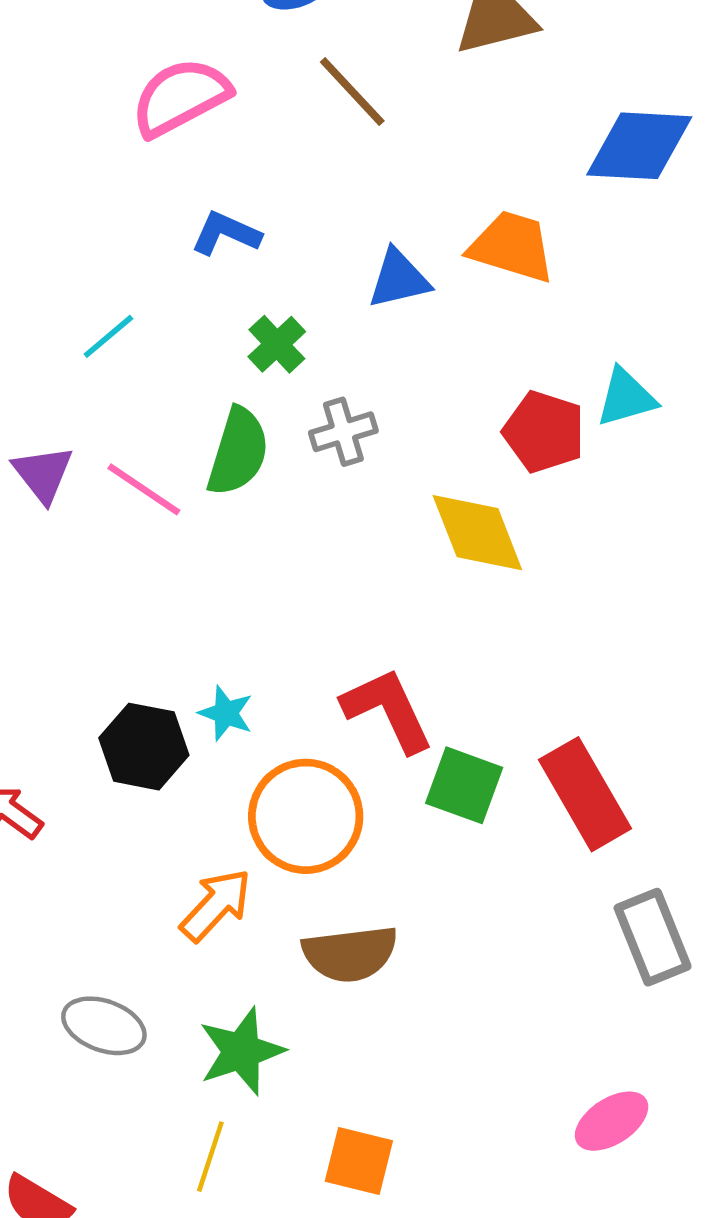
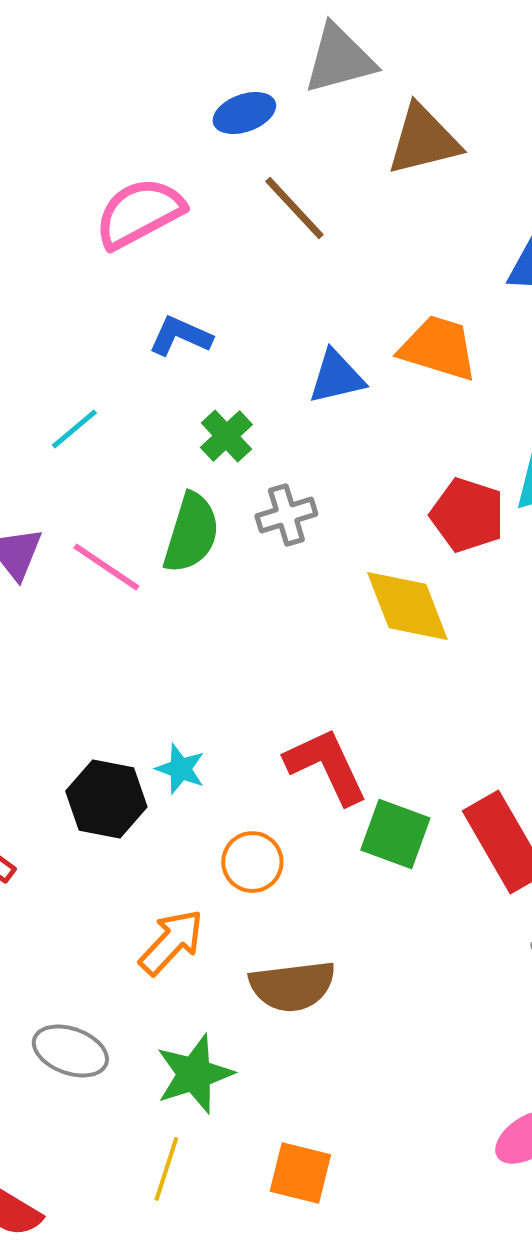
orange circle: (306, 816) -> (252, 862), size x0.6

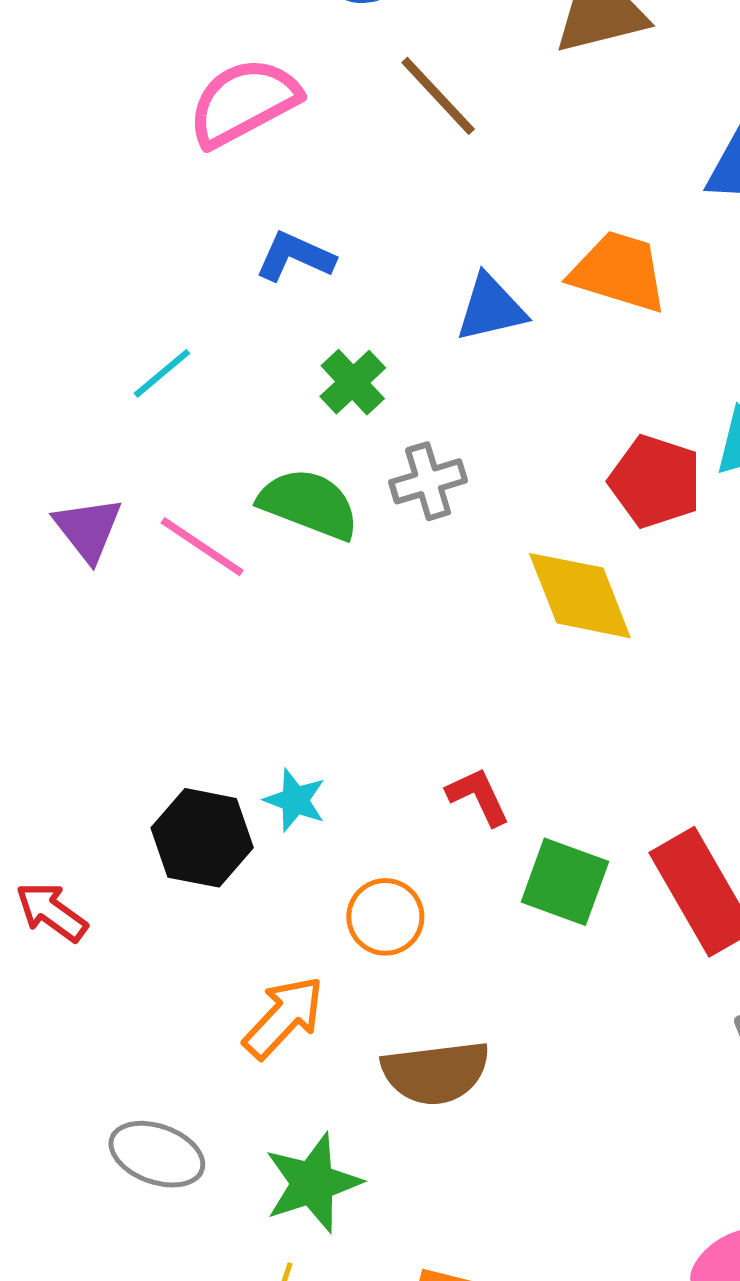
green semicircle: (191, 533) -> (309, 504), turned -86
red L-shape: (326, 766) -> (478, 796), size x0.6

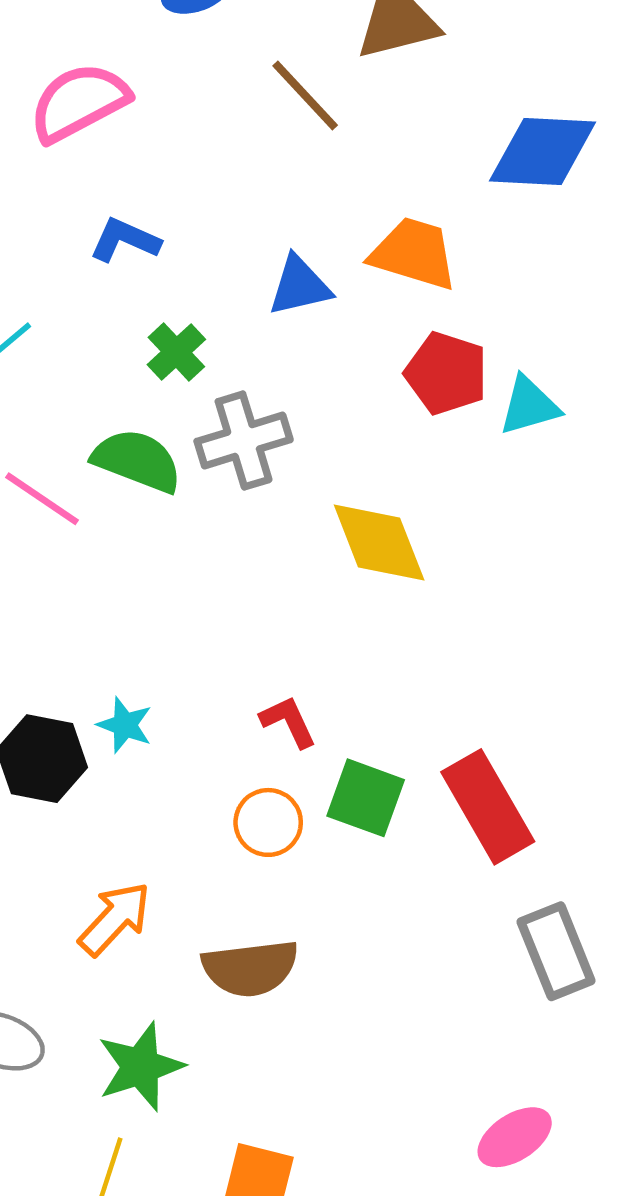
brown line: (438, 96) -> (305, 96), moved
gray cross: (428, 481) -> (244, 441), size x1.4
red pentagon: (655, 481) -> (446, 373), moved
orange circle: (385, 917) -> (268, 822), moved

